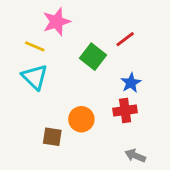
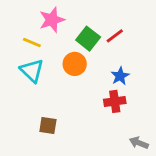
green square: (93, 57) -> (88, 39), moved
orange circle: (81, 119) -> (75, 64), moved
gray arrow: (135, 156) -> (139, 143), moved

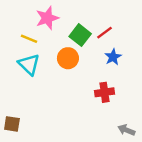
blue star: (120, 76) -> (113, 57), moved
brown square: (48, 125) -> (12, 124), moved

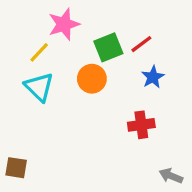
green square: (80, 35) -> (108, 47), turned 30
yellow line: (29, 39) -> (39, 52), turned -70

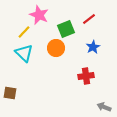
pink star: (64, 24) -> (39, 15), turned -30
red line: (141, 44) -> (89, 19), moved
brown square: (16, 168) -> (10, 93), moved

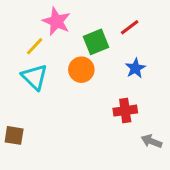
gray arrow: (104, 107) -> (152, 141), moved

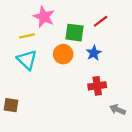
green square: (96, 42) -> (74, 33), turned 30
yellow line: (35, 46) -> (27, 36), turned 35
blue star: (135, 68) -> (94, 53), moved

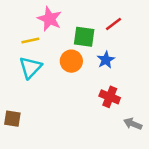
cyan triangle: (27, 60) -> (30, 67), turned 30
red cross: (97, 86) -> (110, 97), turned 30

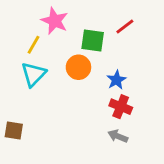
yellow line: (30, 41) -> (33, 45), turned -48
blue star: (106, 60) -> (116, 80), moved
gray arrow: (133, 124) -> (118, 136), moved

